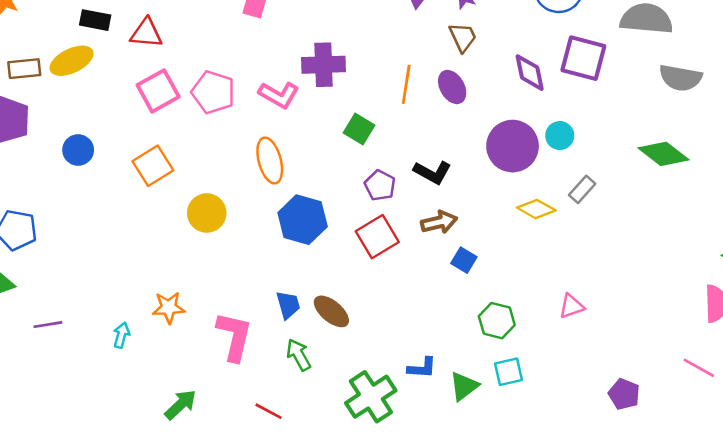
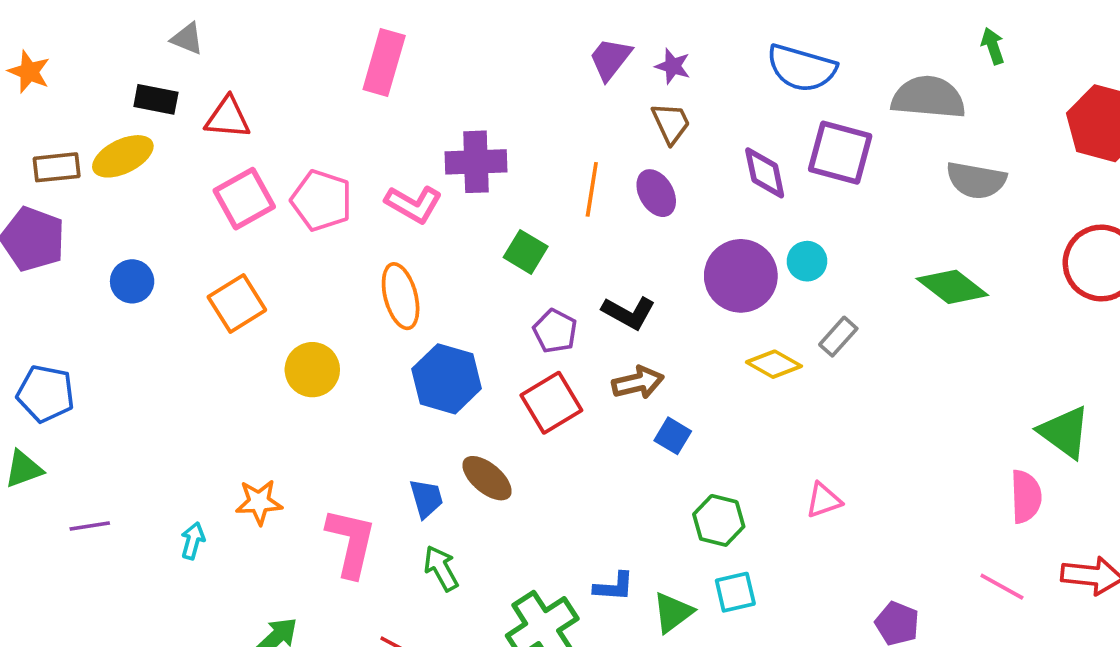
brown ellipse: (331, 311) -> (487, 478), moved

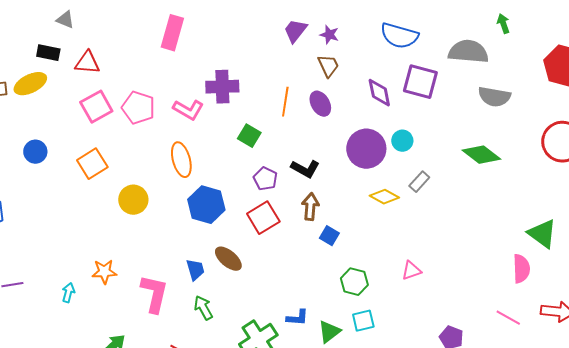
brown arrow: (638, 383) -> (310, 207), turned -72

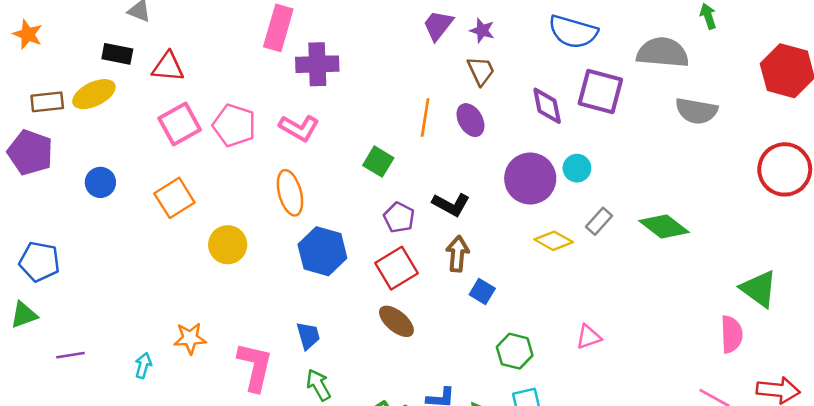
purple cross: (222, 87) -> (317, 64), moved
green diamond: (481, 155) -> (664, 227), moved
brown ellipse: (228, 259) -> (396, 321), moved

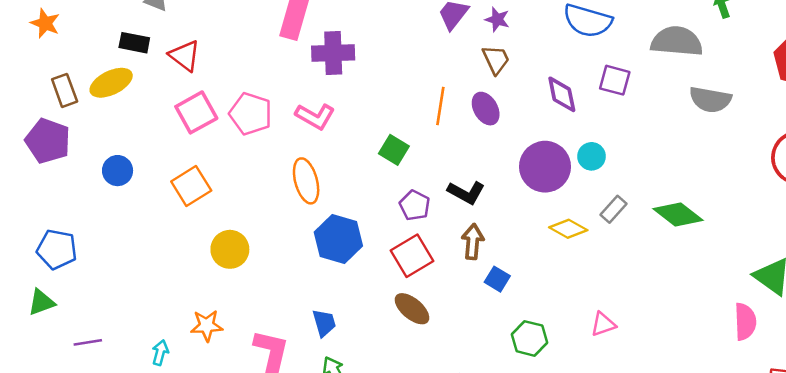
red triangle: (168, 67) -> (185, 56), turned 32
purple square: (600, 91) -> (615, 80), size x0.7
brown rectangle: (47, 102) -> (65, 90), turned 76
yellow circle: (228, 245) -> (230, 249), moved

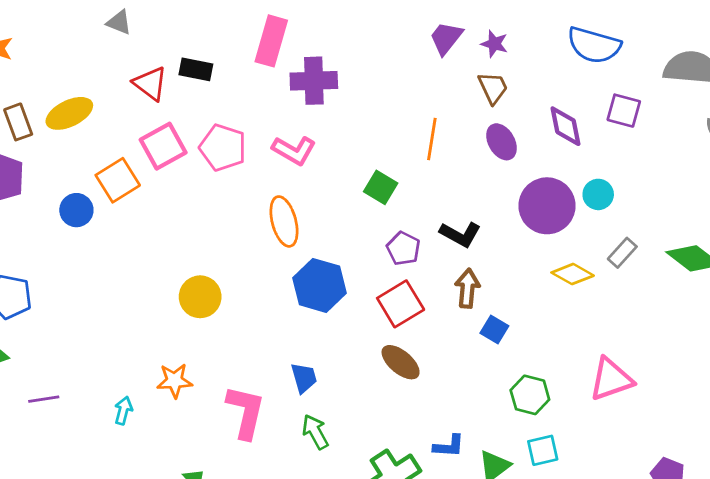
black rectangle: (134, 43) -> (196, 69), moved
purple ellipse: (486, 109) -> (501, 142), moved
orange square: (191, 186) -> (118, 180), moved
pink triangle: (603, 324) -> (611, 379), size x1.6

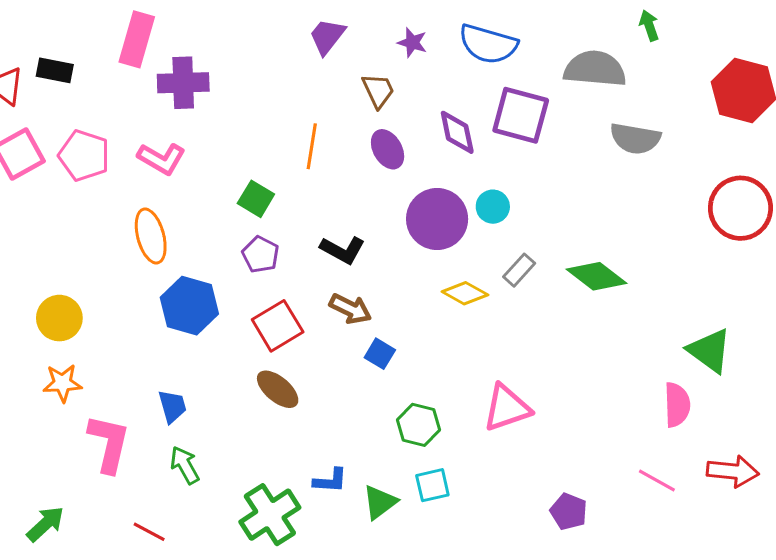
purple star: (494, 44) -> (412, 43), moved
purple square: (624, 111) -> (521, 115), size x1.5
purple pentagon: (403, 248) -> (261, 255), moved
brown arrow: (467, 288) -> (350, 309), turned 111
orange star: (175, 381) -> (62, 383), moved

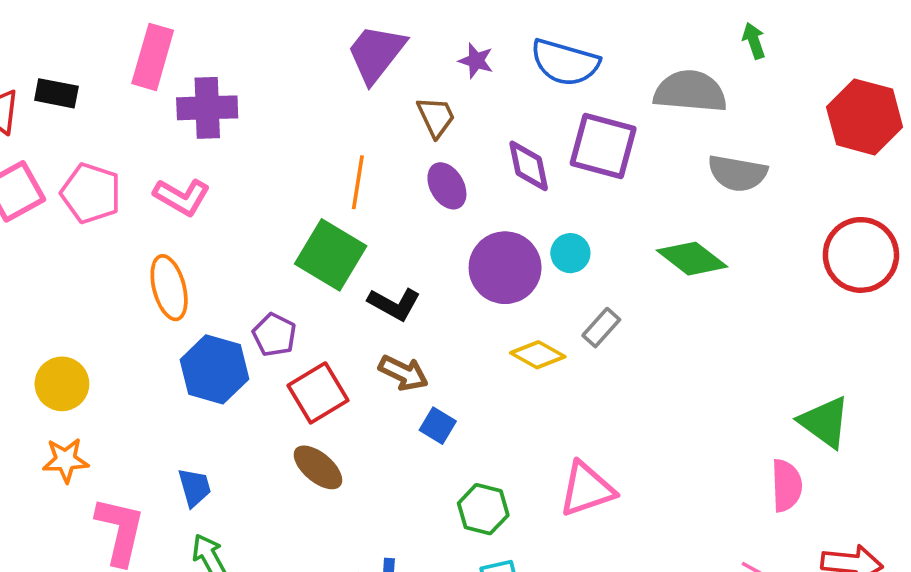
purple trapezoid: (327, 36) -> (376, 53), size x1.4
green square: (256, 199) -> (331, 255), moved, size x1.6
purple pentagon: (261, 255) -> (274, 335), moved
green diamond: (597, 276) -> (692, 259), moved

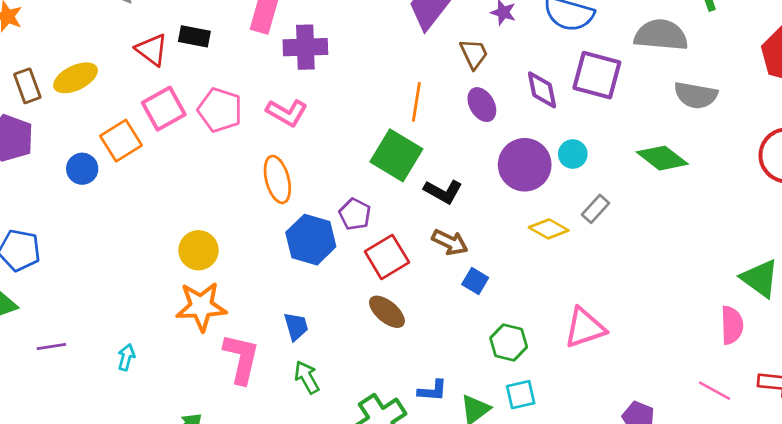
orange star: (66, 460) -> (201, 306), size x1.5

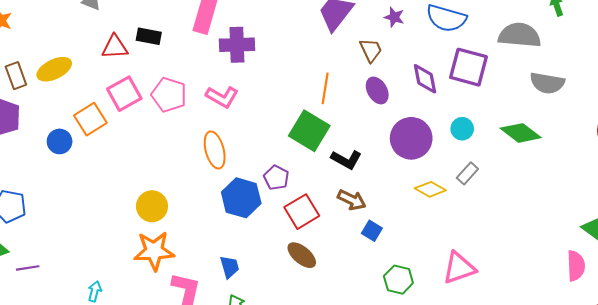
red triangle: (152, 50) -> (115, 47), turned -40
cyan circle: (573, 154) -> (462, 129), moved
purple line: (51, 347) -> (28, 268), moved

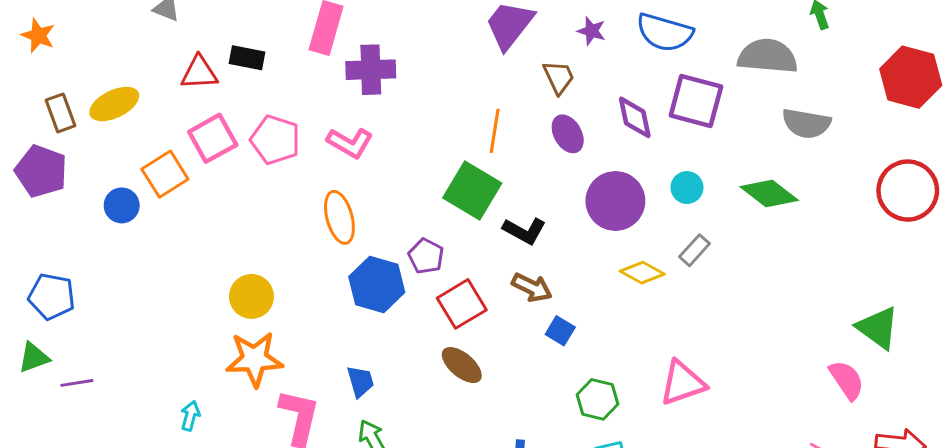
pink semicircle: (576, 266) -> (847, 380), turned -32
cyan arrow: (95, 291) -> (190, 416), moved

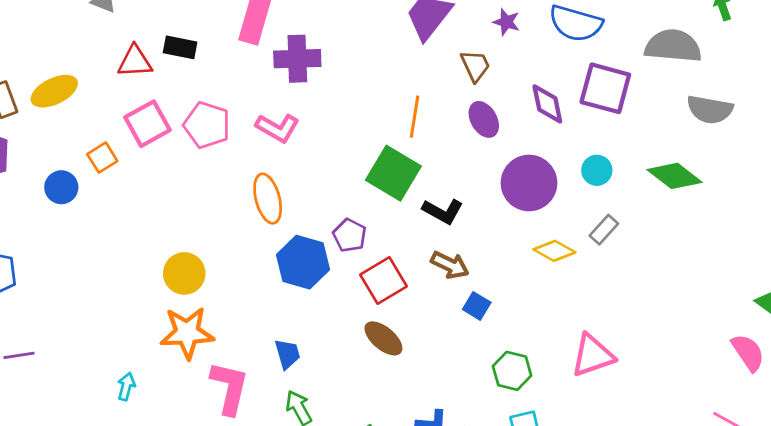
orange square: (165, 174) -> (102, 158), size x0.7

